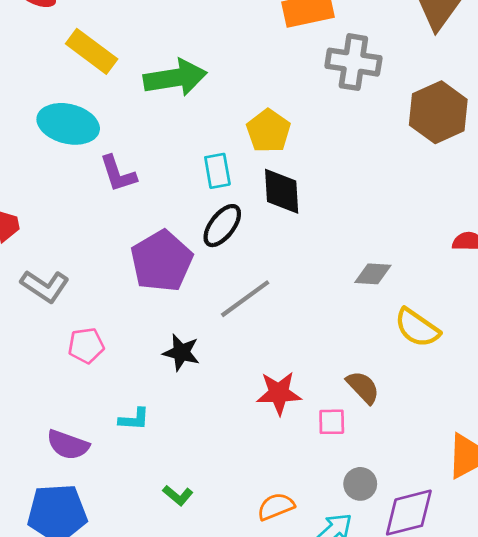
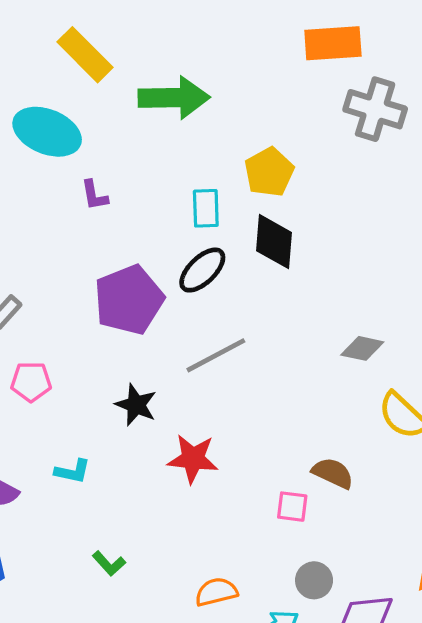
purple L-shape: (118, 174) -> (94, 195), size x0.7
brown semicircle: (363, 387) -> (333, 473), turned -30
red star: (279, 393) -> (193, 459), moved

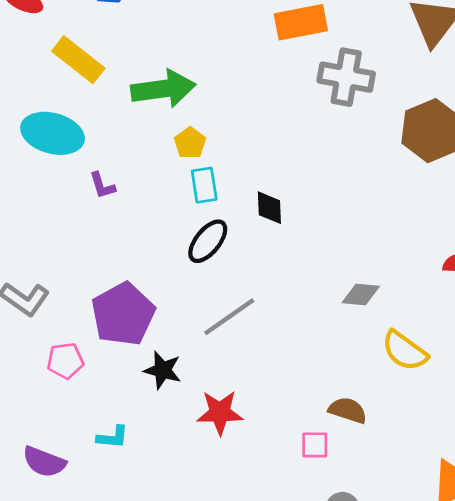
yellow pentagon: (269, 172) -> (190, 143), moved, size x0.7
black diamond: (274, 242) -> (269, 208), size x0.7
purple pentagon: (129, 300) -> (123, 314), moved

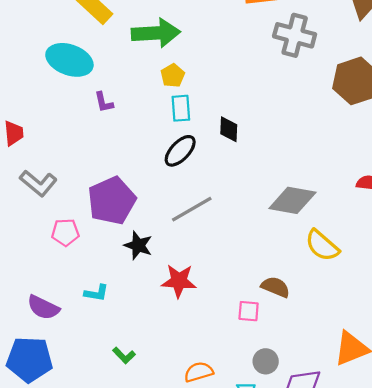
gray diamond: (361, 295) -> (292, 200), size x1.6

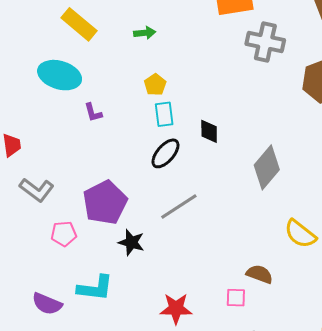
green arrow: (156, 33) -> (145, 33), moved, size x0.5
gray diamond: (292, 200) -> (267, 167), moved, turned -57
red star: (179, 281) -> (176, 309), moved
cyan L-shape: (96, 293) -> (95, 288), size x1.6

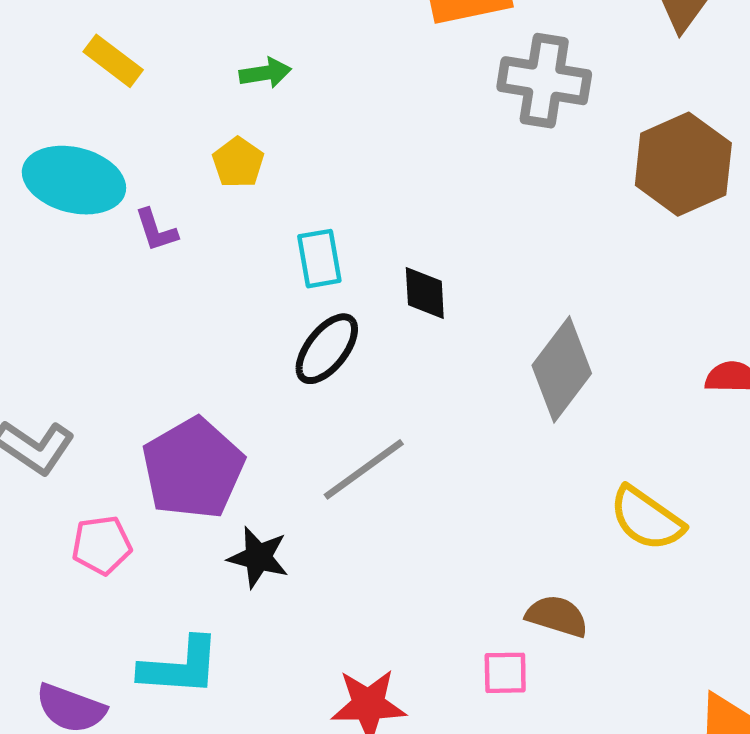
yellow rectangle: (79, 24) -> (113, 61), size x0.7
yellow pentagon: (155, 85) -> (238, 162), moved
purple L-shape: (93, 112) -> (156, 230), moved

